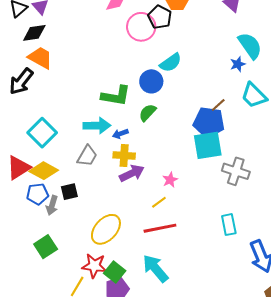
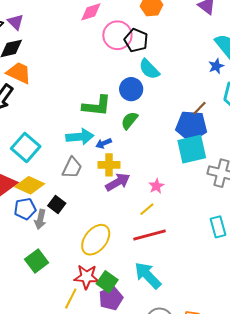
black pentagon: (160, 17) -> (136, 40), moved
cyan semicircle: (171, 63) -> (149, 69), turned 85
black square: (69, 192) -> (57, 205), turned -36

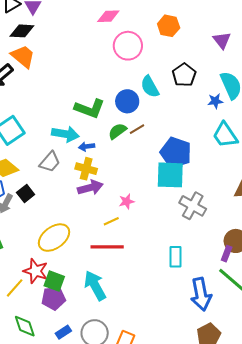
black pentagon: (136, 40) -> (184, 75), moved
brown line: (200, 108) -> (137, 129), moved
green square: (107, 282) -> (54, 281), turned -30

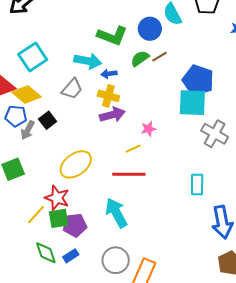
green square: (54, 281) -> (59, 218), moved, turned -30
blue rectangle: (63, 332) -> (71, 256), moved

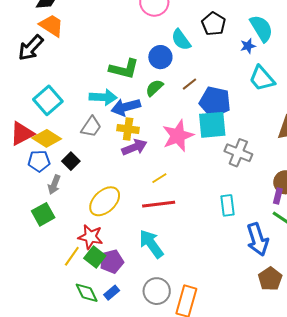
brown line: (159, 57) -> (190, 84), moved
blue arrow: (109, 74) -> (126, 107), size x1.8
pink star: (149, 129) -> (178, 136), moved, size x2.0
gray arrow: (28, 130) -> (54, 185), moved
green square: (59, 218) -> (95, 257), turned -35

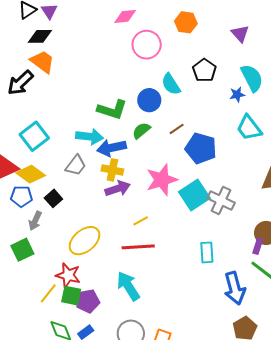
cyan square: (212, 125) -> (194, 195), moved, turned -32
green square: (95, 257) -> (71, 296), turned -30

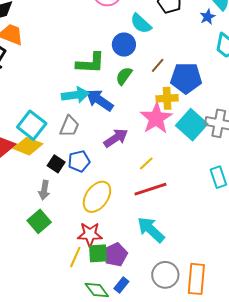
cyan square: (34, 136) -> (32, 125), moved
blue arrow: (112, 148) -> (100, 100), turned 60
yellow cross: (112, 170) -> (167, 98), moved
blue pentagon: (21, 196) -> (79, 161), moved

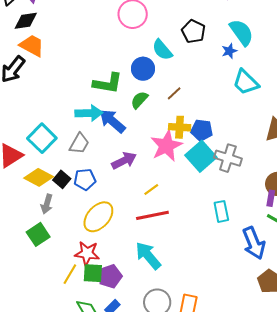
blue pentagon: (186, 78) -> (202, 130), moved, size x0.7
yellow diamond: (28, 146) -> (39, 177), moved

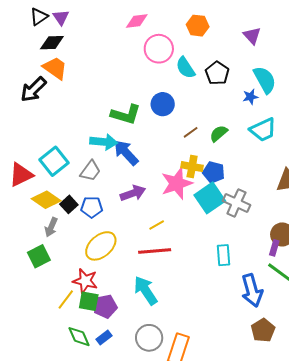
cyan semicircle: (162, 50) -> (185, 68), moved
cyan trapezoid: (246, 82) -> (263, 130), turned -76
green semicircle: (139, 100) -> (219, 133), moved

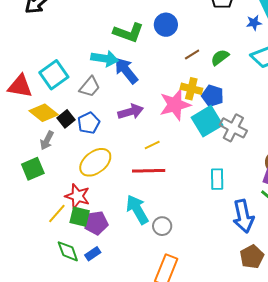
red triangle: (21, 175) -> (20, 86), turned 32
blue pentagon: (92, 207) -> (89, 123), turned -30
gray circle: (149, 338) -> (162, 226), moved, size x0.7

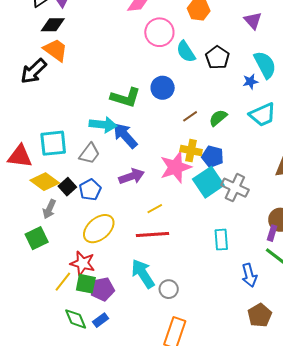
cyan square: (54, 75) -> (53, 143), turned 32
blue arrow: (243, 216) -> (249, 275), size x0.7

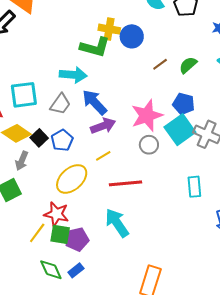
blue arrow: (125, 136) -> (95, 102), moved
yellow cross: (191, 151) -> (109, 29), moved
yellow line: (155, 209) -> (103, 156), moved
gray circle: (169, 289) -> (149, 145), moved

